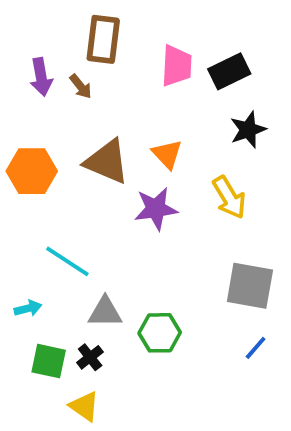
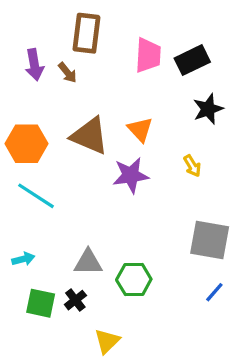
yellow arrow: (229, 197) -> (192, 166), size x0.6
cyan line: (67, 261) -> (36, 196), moved
yellow triangle: (84, 406) -> (107, 341), moved, turned 40

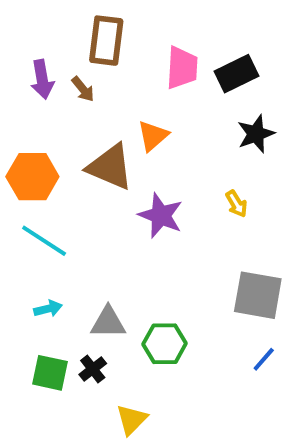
orange triangle: (140, 129) -> (153, 136), moved, turned 32
purple star: (131, 175) -> (161, 215), turned 30
cyan arrow: (23, 259) -> (48, 309), moved

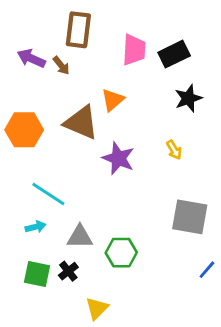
purple arrow: (42, 79) -> (31, 58), turned 124
cyan line: (44, 241) -> (48, 194), moved
blue line: (264, 359) -> (207, 270), moved

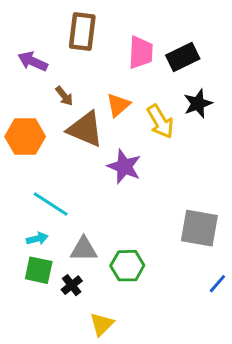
brown arrow: (61, 66) -> (64, 96), moved
yellow arrow: (174, 150) -> (160, 122), moved, size x1.6
green square: (37, 274) -> (39, 270), moved

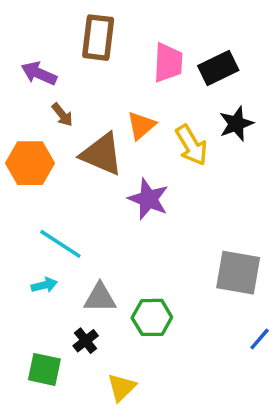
brown arrow: (64, 96) -> (62, 115), moved
green square: (39, 270) -> (44, 369), moved

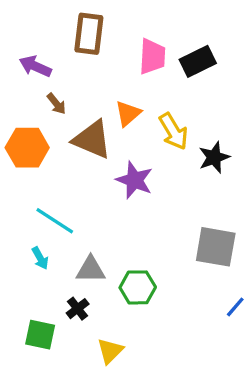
black star: (236, 124) -> (214, 157), moved
cyan arrow: (44, 285) -> (40, 258), turned 75

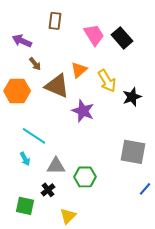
brown rectangle: (89, 34) -> (55, 21), size x0.7
pink trapezoid: (152, 57) -> (94, 35), turned -35
black rectangle: (198, 61) -> (122, 38), turned 75

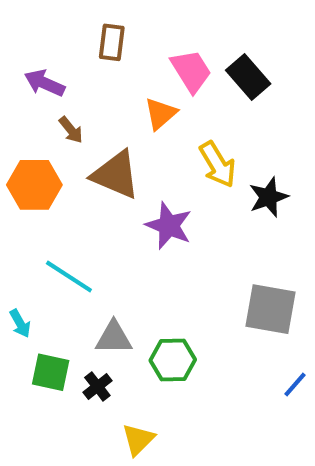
orange triangle: (79, 70) -> (161, 114), moved
cyan arrow: (25, 159) -> (20, 323), moved
green square: (25, 206) -> (51, 372), moved

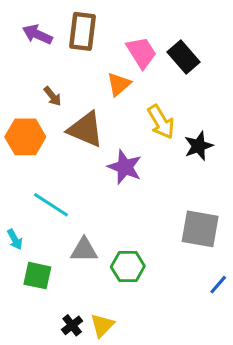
brown rectangle: (112, 42) -> (83, 31), size x1.4
purple arrow: (44, 83) -> (37, 34), moved
black cross: (97, 386) -> (72, 325), moved

